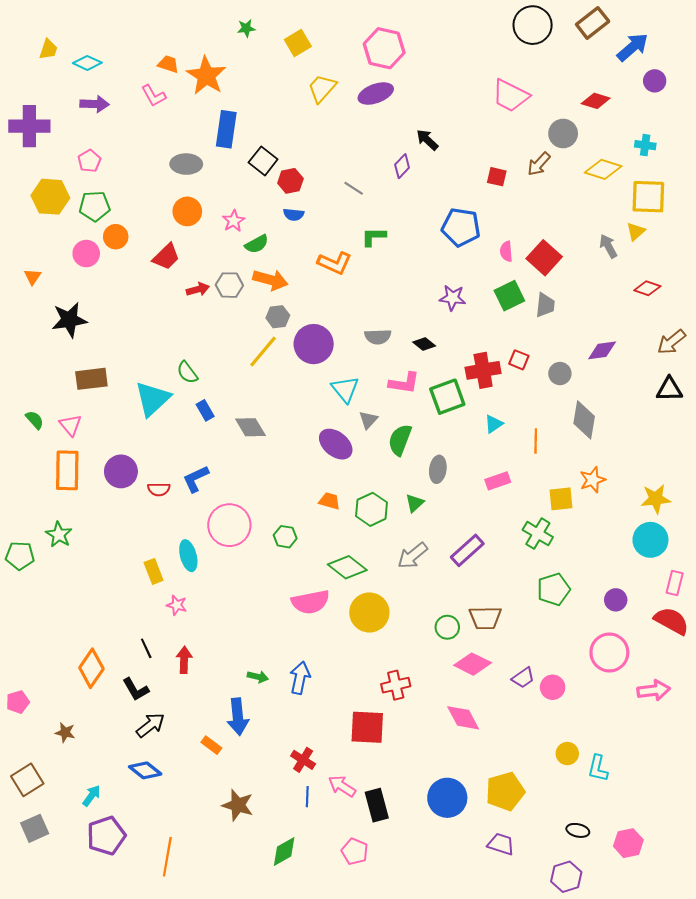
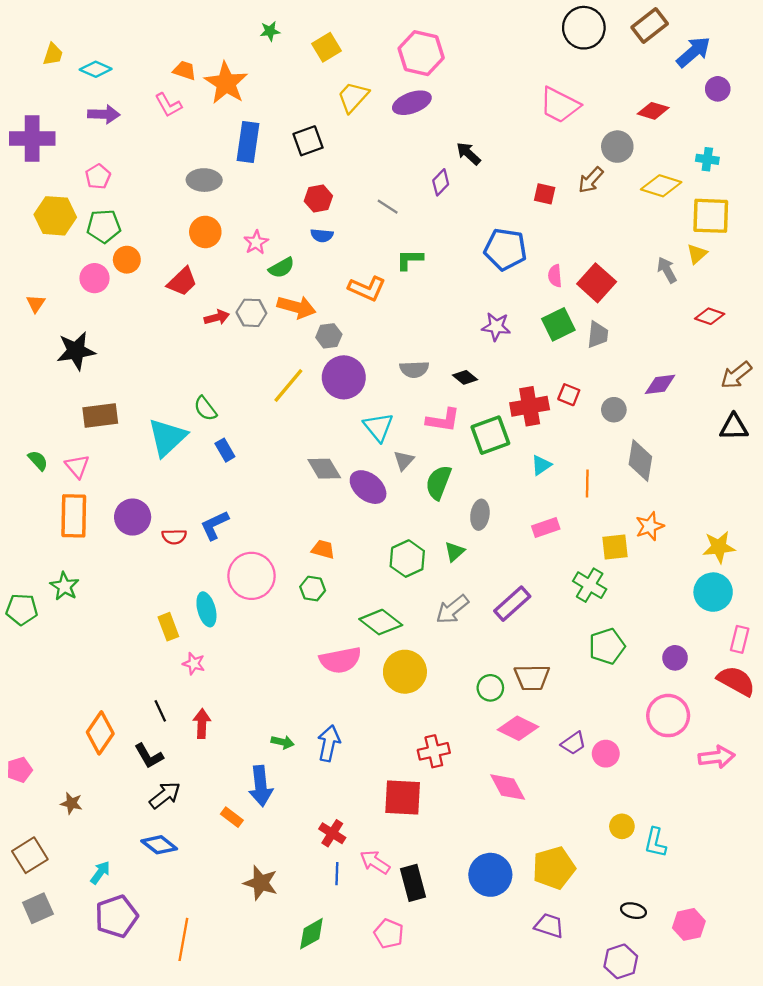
black square: (263, 161) -> (308, 141), moved, turned 32
gray hexagon: (278, 317) -> (329, 336), moved
gray diamond: (250, 427) -> (324, 469), moved
orange trapezoid: (329, 501) -> (323, 549), moved

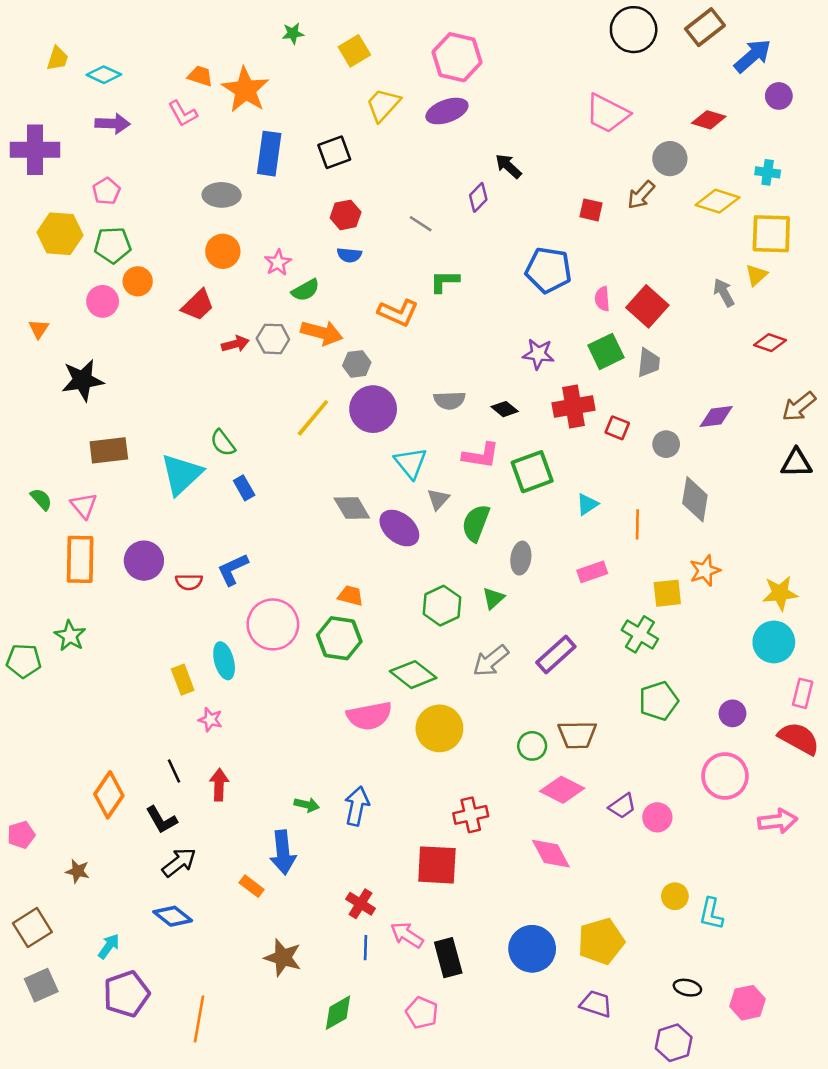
red cross: (530, 406) -> (573, 407), moved
green hexagon: (313, 589) -> (339, 638), size x1.6

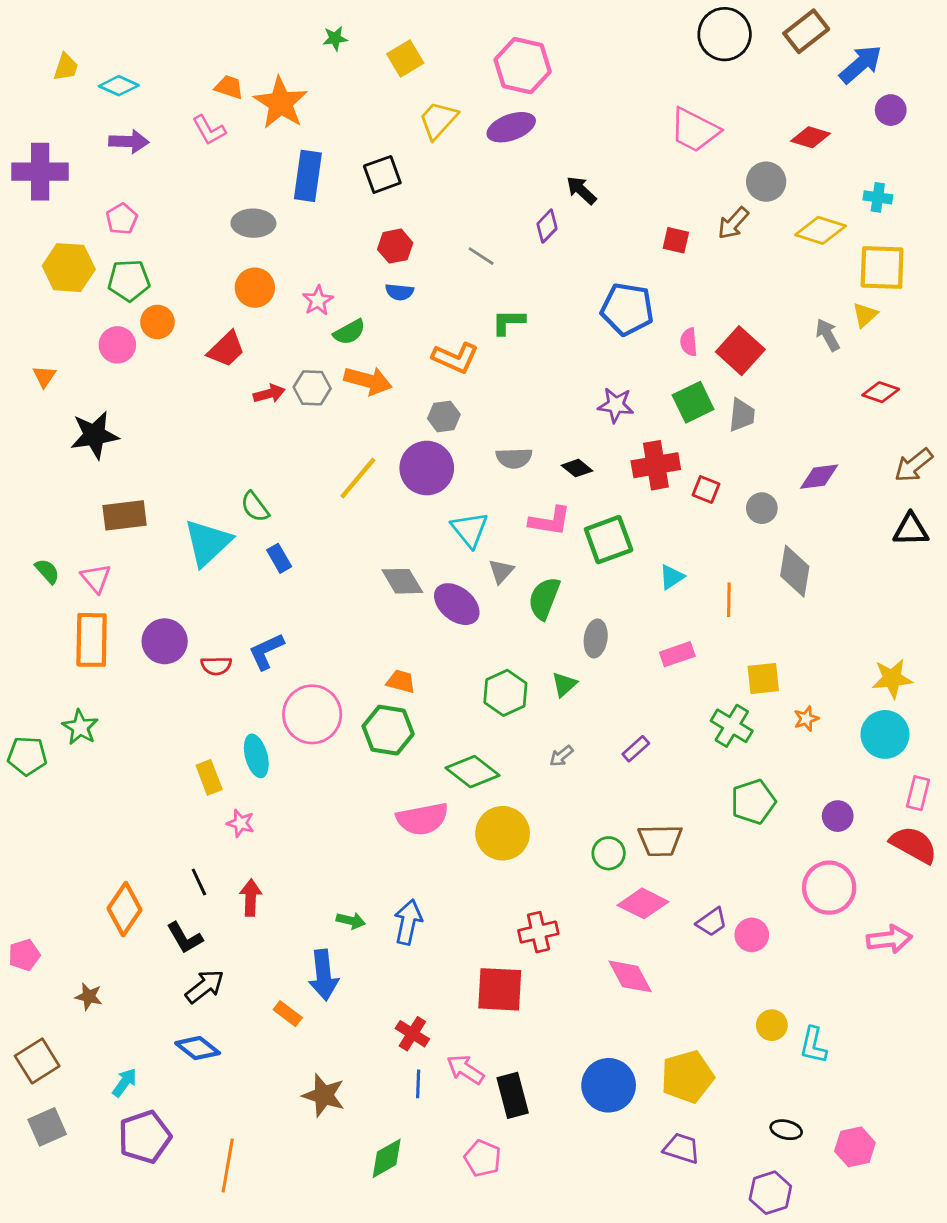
gray hexagon: (357, 364) -> (444, 416), moved
orange star: (705, 571) -> (806, 719), moved, size x0.7
purple rectangle: (556, 655) -> (636, 749), size x0.6
gray arrow: (491, 661) -> (561, 756), size x0.6

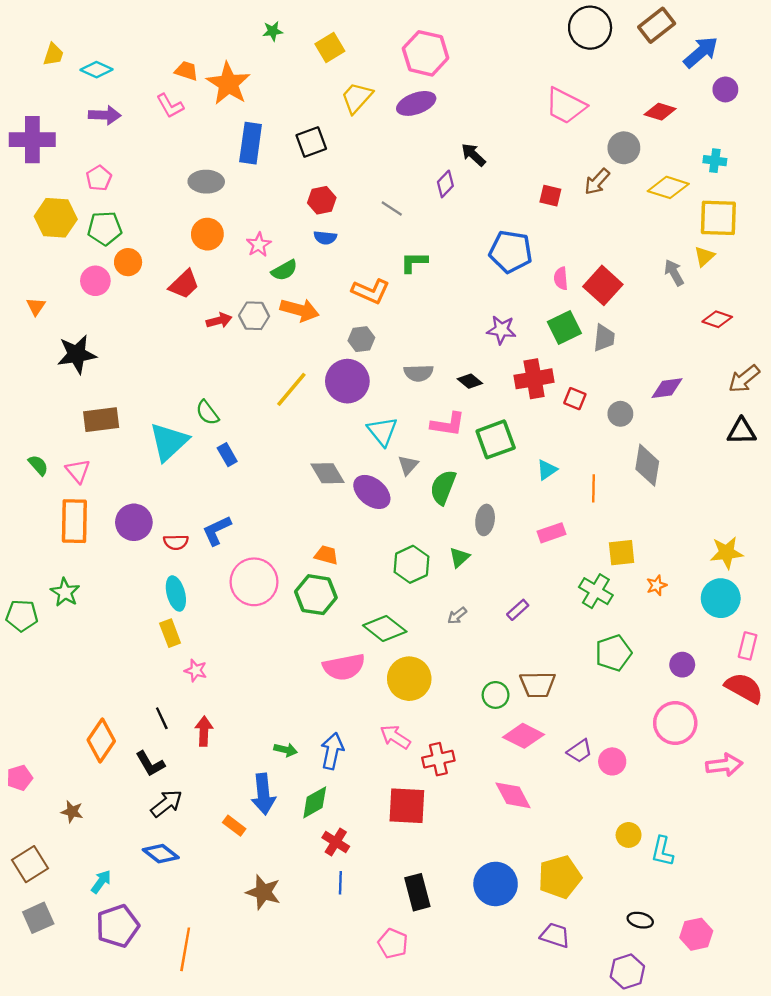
cyan ellipse: (256, 756) -> (176, 593), moved
pink arrow: (465, 1070) -> (395, 737), moved
green diamond: (387, 1158) -> (315, 802), moved

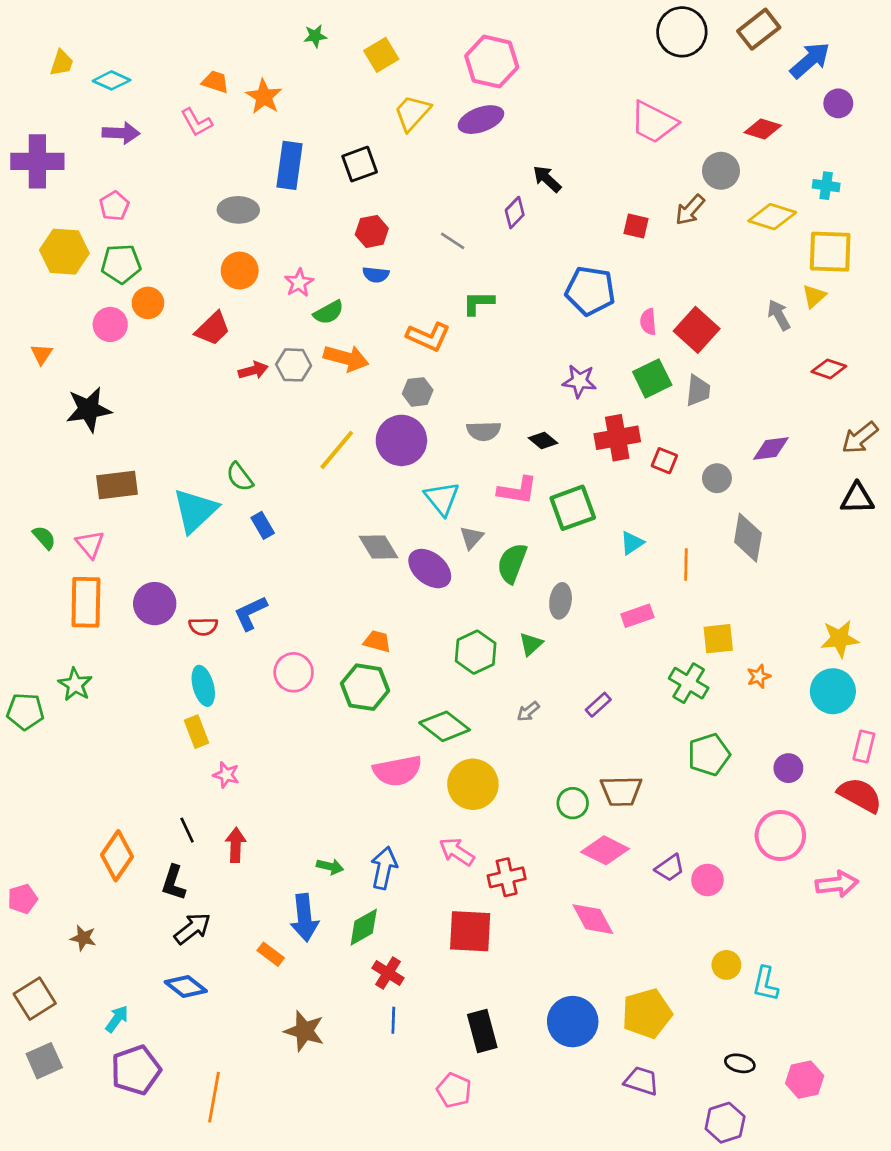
orange star: (228, 84) -> (264, 97), size x0.7
pink circle: (254, 582) -> (294, 672), size x0.7
black L-shape: (150, 764) -> (174, 883), turned 48

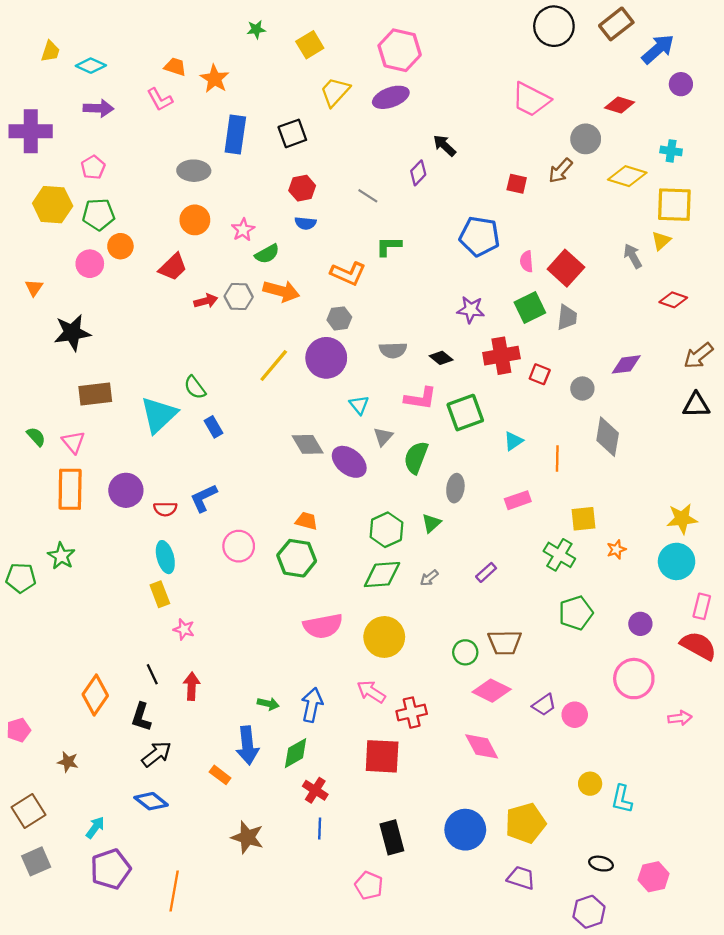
cyan triangle: (442, 498) -> (359, 405), size x0.7
green diamond: (445, 726) -> (382, 575), moved, turned -42
pink arrow: (837, 884) -> (680, 718), size x0.7

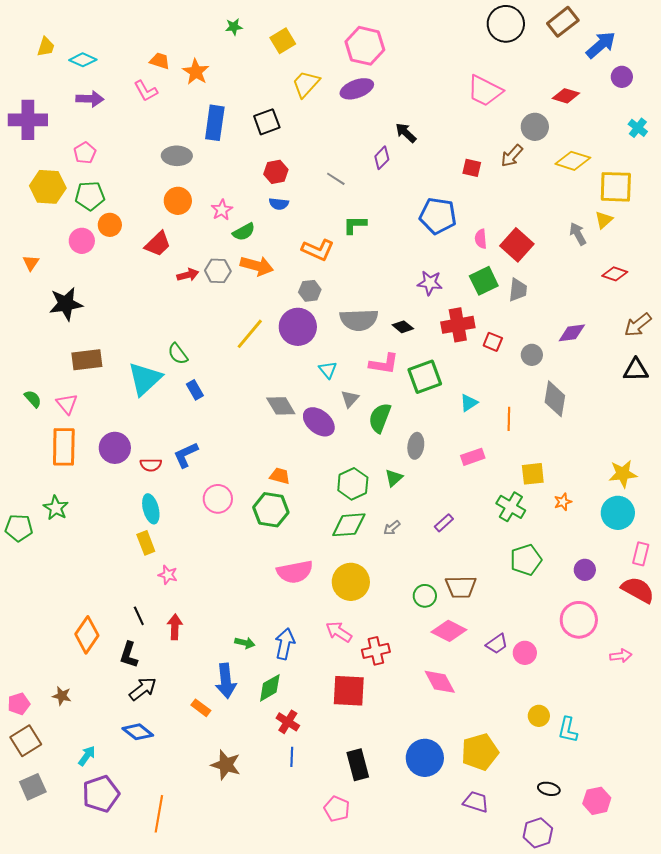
cyan cross: (671, 151) -> (638, 128), moved, turned 30
gray semicircle: (393, 350) -> (359, 320), size x1.5
pink pentagon: (19, 730) -> (19, 704), moved

